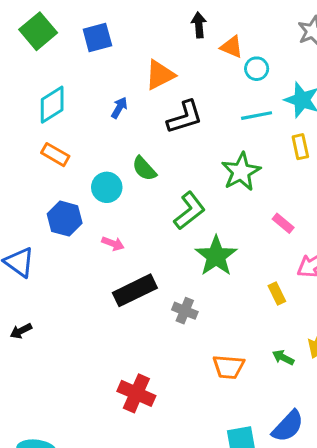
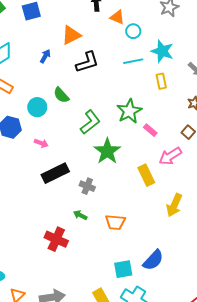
green star: (241, 172) -> (129, 111), moved
yellow rectangle: (277, 293) -> (146, 175), size x1.5
green arrow: (283, 357) -> (80, 215), moved

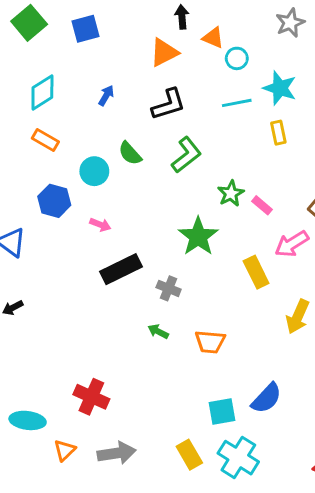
orange triangle: (71, 35) -> (164, 52), moved
green star: (129, 111) -> (231, 193), moved, size x0.7
green L-shape: (90, 122) -> (186, 155), moved
red cross: (56, 239) -> (91, 397), moved

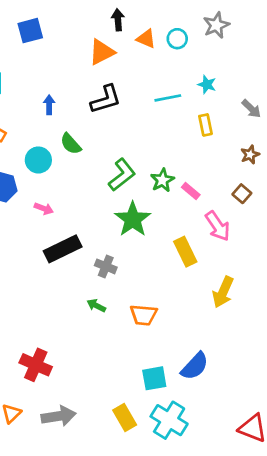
cyan circle: (237, 58) -> (177, 39), moved
cyan star: (280, 88) -> (207, 85), size x0.6
blue arrow: (106, 96) -> (49, 105), moved, turned -30
green L-shape: (186, 155) -> (122, 175), moved
pink arrow: (292, 244) -> (218, 226), turned -92

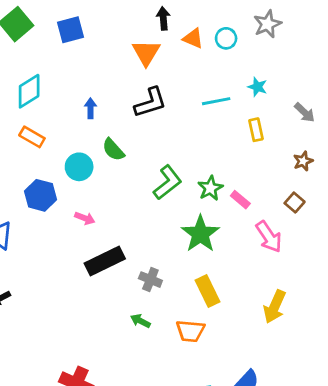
orange triangle: (102, 52) -> (146, 53), turned -32
green star: (133, 219) -> (200, 234), moved
yellow rectangle: (185, 252) -> (208, 291), moved

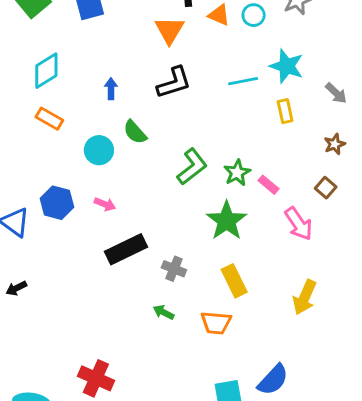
cyan star: (257, 87) -> (287, 66), size x1.6
blue hexagon: (41, 195) -> (57, 203), moved

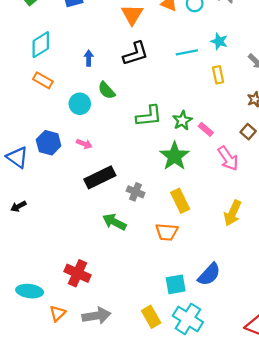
cyan star: (287, 66) -> (219, 41), size x0.7
green L-shape: (192, 167) -> (149, 116), turned 32
green arrow: (163, 312) -> (114, 222), moved, size x1.5

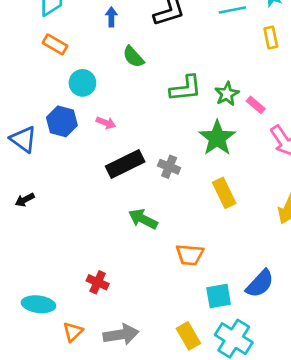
cyan circle: (80, 104) -> (82, 83), moved
gray cross: (136, 192) -> (169, 167), moved
orange trapezoid: (167, 232) -> (190, 255), moved
red cross: (78, 273) -> (98, 282), size x0.7

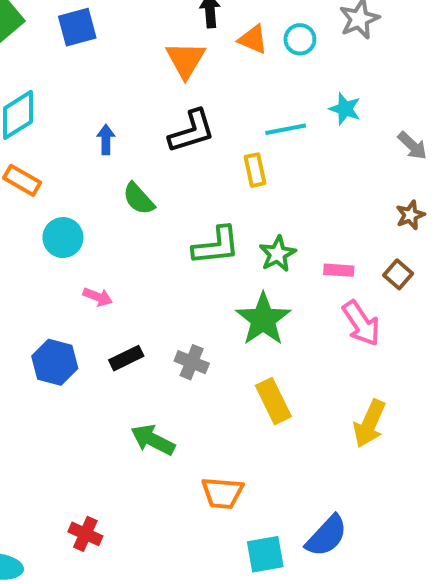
yellow rectangle: (271, 38) -> (255, 170), moved
pink rectangle: (256, 105) -> (339, 270), moved, turned -36
blue hexagon: (62, 121) -> (55, 362), moved
black rectangle: (125, 164) -> (126, 358), size x0.6

